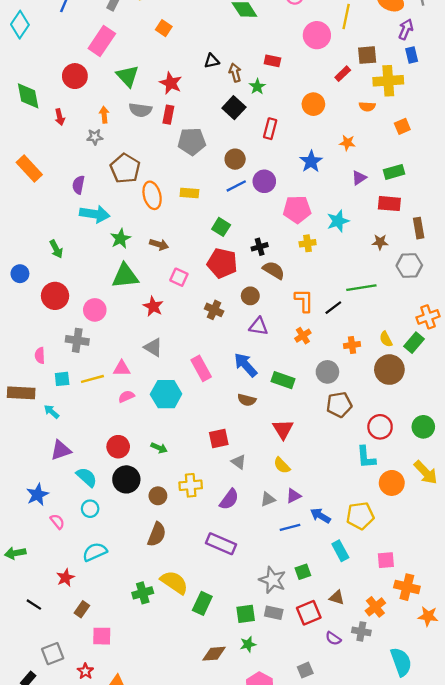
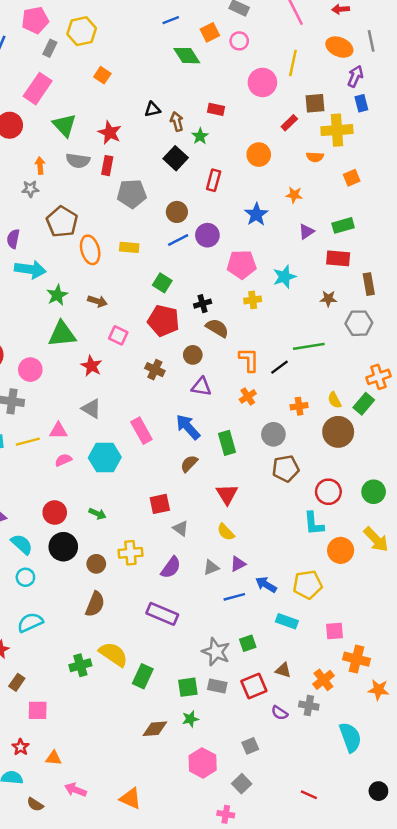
green rectangle: (283, 380) -> (227, 443), turned 55
brown semicircle: (247, 400) -> (189, 464), turned 120
cyan rectangle: (340, 551) -> (287, 621), turned -42

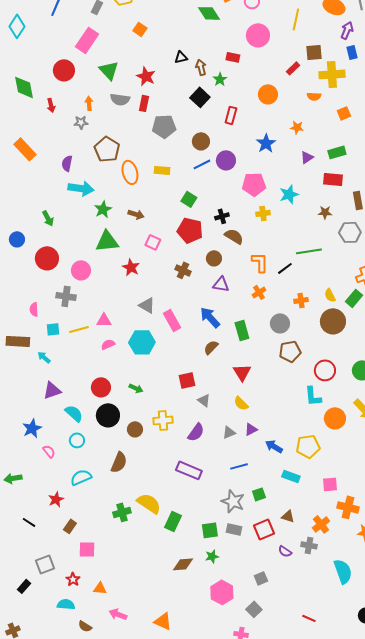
pink circle: (262, 82) -> (258, 35), moved
gray triangle: (91, 409) -> (147, 305), moved
blue line: (234, 597) -> (239, 466), moved
brown semicircle: (95, 604) -> (119, 462), moved

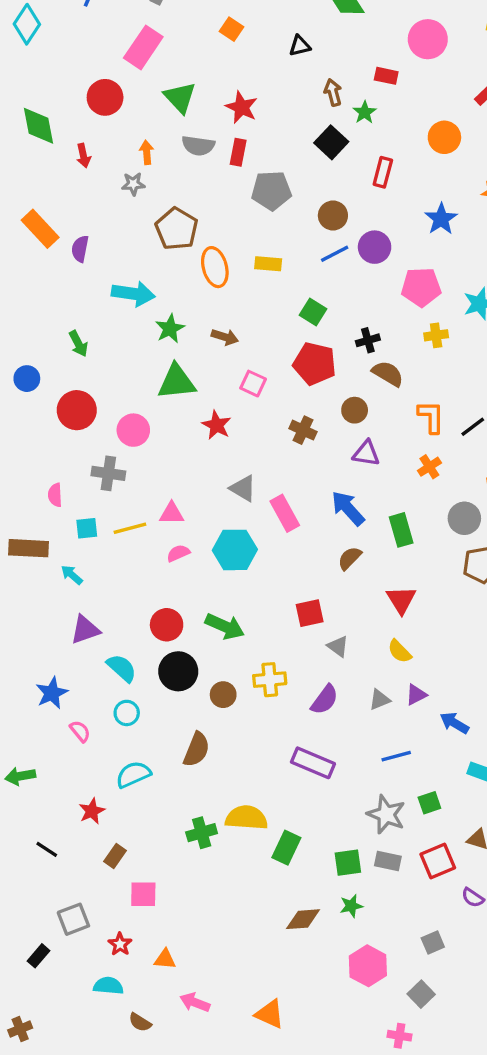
black triangle: (181, 57) -> (300, 46), moved
purple semicircle: (67, 163) -> (80, 249), moved
green arrow: (136, 388) -> (225, 626), size x1.6
yellow semicircle: (149, 503) -> (246, 818), turned -30

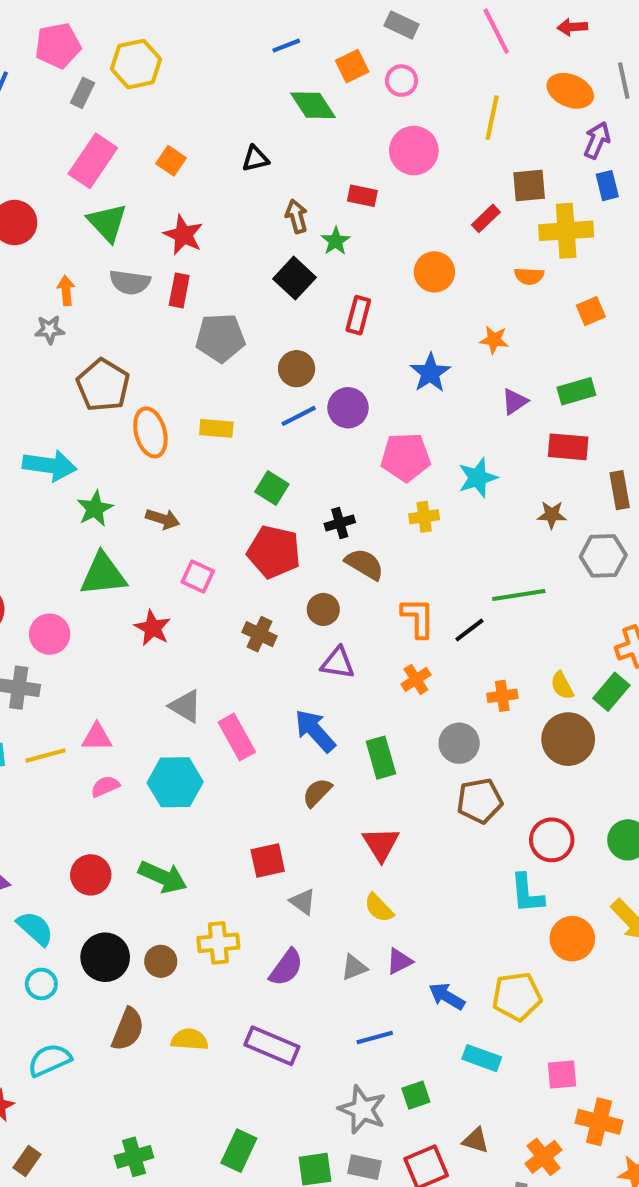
orange square: (231, 29) -> (171, 161), moved
pink rectangle: (143, 47) -> (93, 161), moved
black circle: (178, 671) -> (105, 957), moved
yellow semicircle: (246, 818) -> (190, 1040), moved, size x0.7
green cross: (202, 833) -> (134, 1157), moved

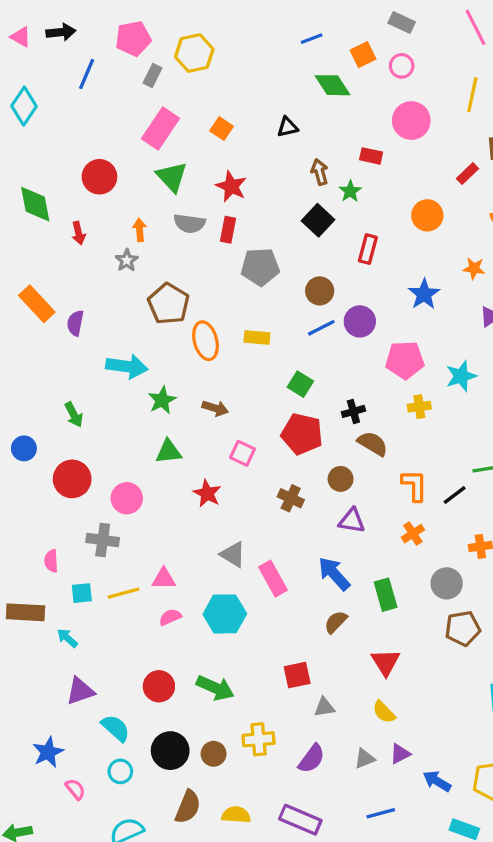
gray star: (50, 330) -> (127, 260), turned -30
green triangle: (103, 574) -> (169, 452), size x0.7
gray triangle: (303, 902) -> (324, 707), turned -45

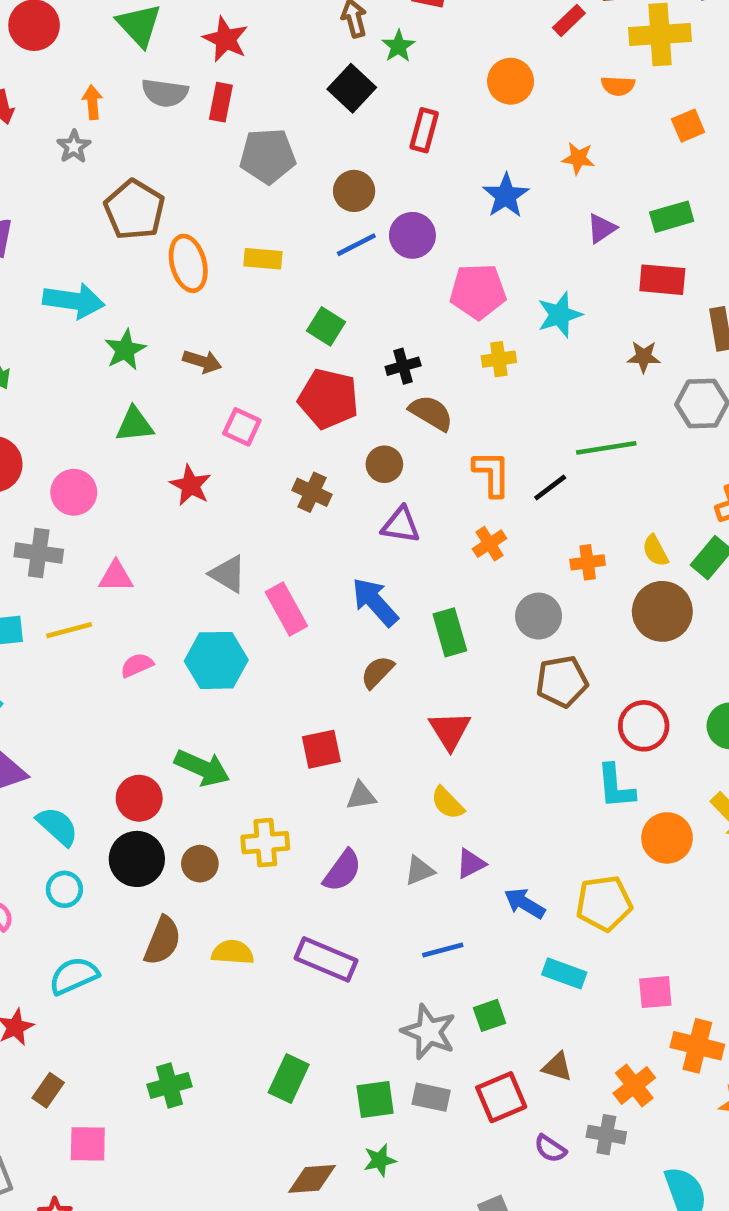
pink triangle: (164, 579) -> (116, 576), moved
red circle: (159, 686) -> (139, 798), moved

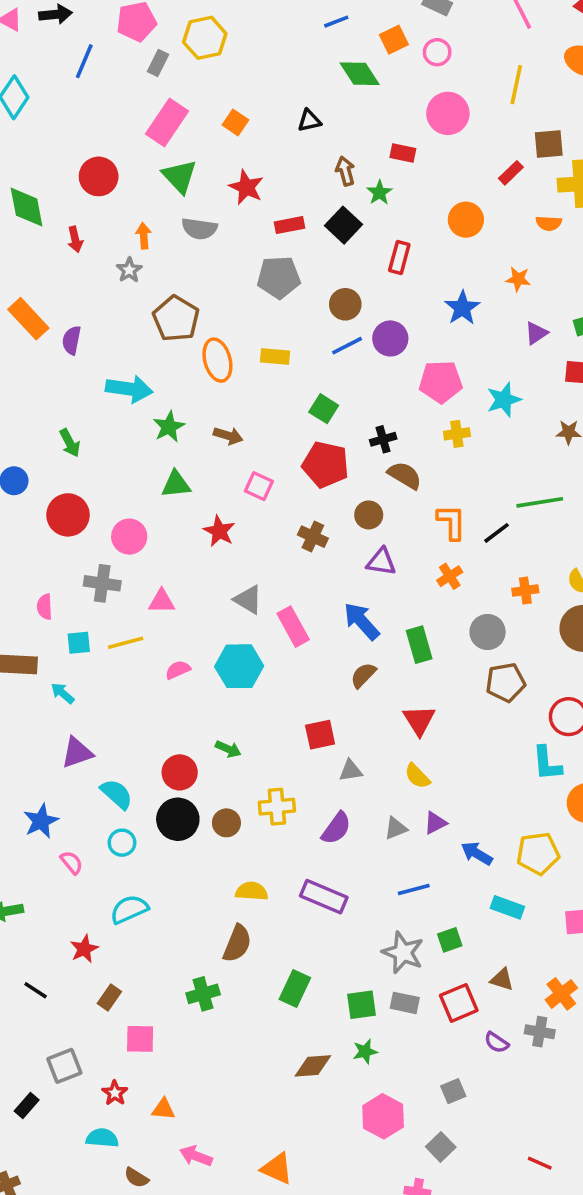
red rectangle: (221, 102) -> (289, 225), moved, turned 68
green arrow: (202, 768) -> (228, 749), size x0.6
brown semicircle: (163, 941) -> (237, 943), moved

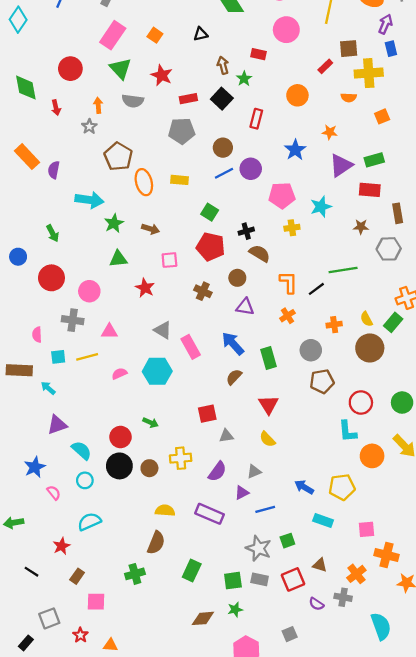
purple triangle: (536, 333) -> (341, 165), size x1.6
pink square: (259, 486) -> (169, 260), turned -30
purple triangle: (435, 823) -> (242, 493), moved

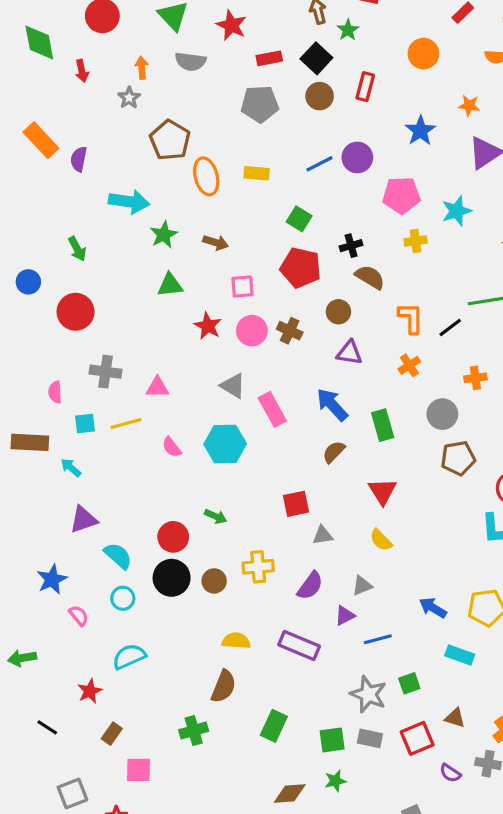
brown circle: (223, 148) -> (320, 96), moved
pink circle: (89, 291) -> (252, 331), moved
pink semicircle: (119, 374) -> (172, 447), turned -104

